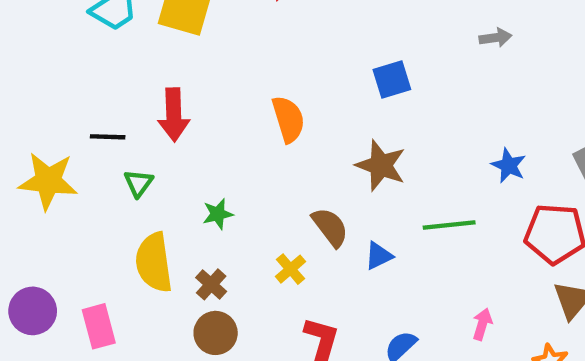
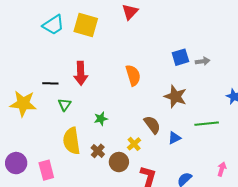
gray arrow: (495, 38) -> (203, 61), moved
brown circle: (216, 333) -> (119, 162), moved

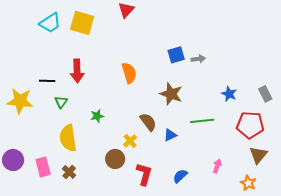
brown cross: (98, 151) -> (69, 172), moved

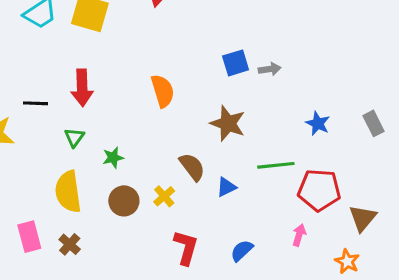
green triangle: (61, 102) -> (74, 137), moved
red pentagon: (250, 125) -> (319, 190), moved
brown circle: (115, 159) -> (124, 201), moved

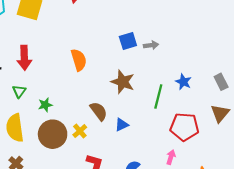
green line: (276, 165) -> (158, 96), moved, turned -70
brown circle: (124, 201) -> (53, 134), size x1.4
brown triangle: (363, 218) -> (220, 113), moved

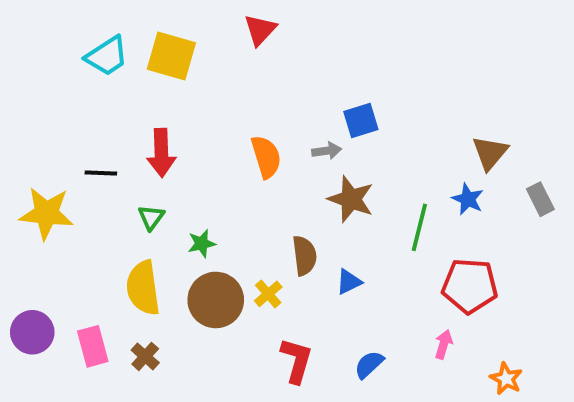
gray arrow: (151, 45) -> (327, 151), moved
brown semicircle: (99, 111) -> (304, 256), turned 30
brown triangle: (220, 113) -> (490, 153), moved

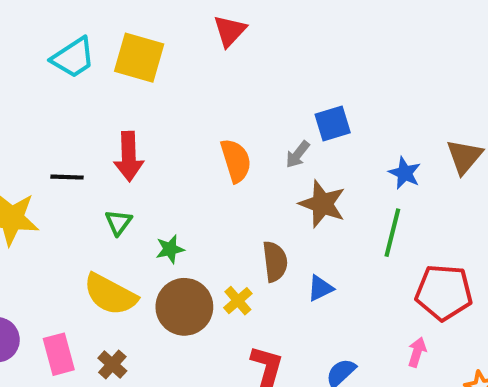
gray arrow: (327, 151) -> (298, 154), turned 136
blue star: (468, 199) -> (405, 173), moved
yellow semicircle: (143, 288) -> (110, 294), turned -54

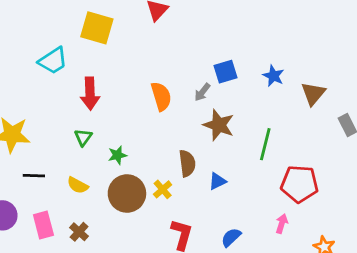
cyan trapezoid: (73, 58) -> (53, 61), moved
blue star: (405, 173) -> (273, 76), moved
black line: (67, 177) -> (34, 176), moved
yellow semicircle: (110, 294) -> (78, 185), size x0.6

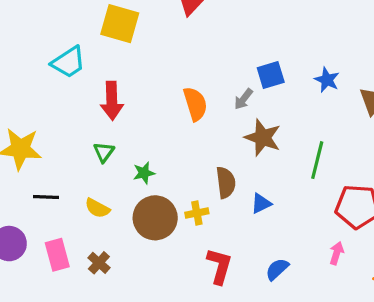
yellow cross: (163, 189) -> (197, 213), turned 30

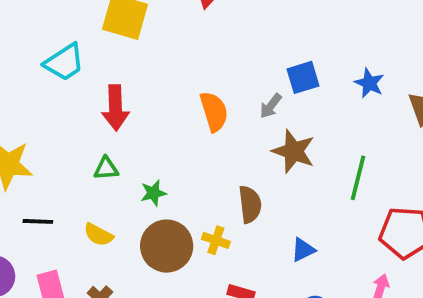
green triangle: (104, 152) -> (106, 168), turned 50
blue triangle: (261, 203) -> (303, 250), moved
yellow cross: (197, 213) -> (216, 240), turned 30

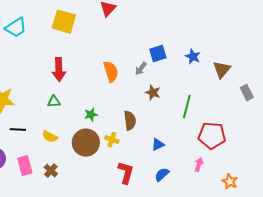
cyan trapezoid: (64, 62) -> (16, 28), moved
brown star: (294, 151) -> (153, 93), size x0.7
green star: (153, 193) -> (91, 115), moved

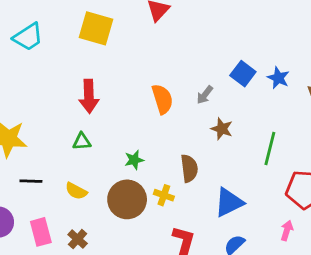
blue square: (158, 54) -> (243, 74), moved, turned -36
blue triangle: (158, 145) -> (229, 202), size x1.6

